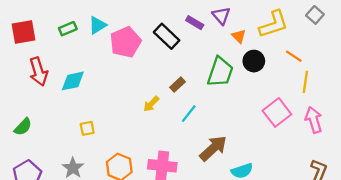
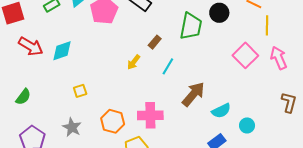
red arrow: (39, 72) -> (31, 46), turned -35

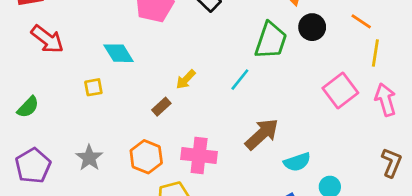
brown rectangle: (155, 42) -> (161, 107), moved
cyan diamond: (62, 51) -> (118, 53), moved, turned 70
cyan line: (168, 66) -> (240, 80), moved
yellow square: (80, 91) -> (93, 87), moved

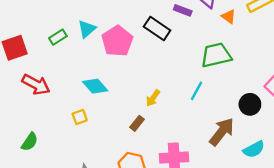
black circle: (312, 27) -> (250, 104), moved
green trapezoid: (271, 40) -> (216, 55), turned -112

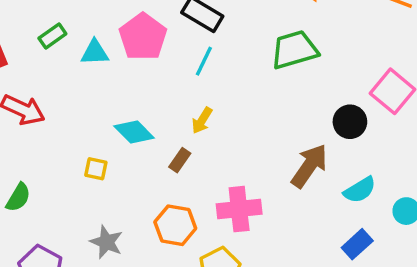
cyan triangle: (87, 29) -> (95, 52), moved, turned 42
cyan diamond: (95, 86) -> (134, 132), moved
cyan line: (197, 91) -> (204, 61), moved
yellow square: (80, 117) -> (96, 169), moved, turned 35

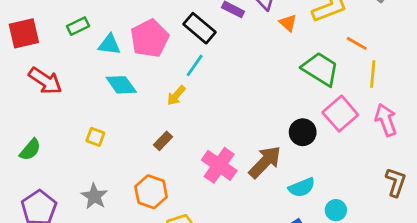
green trapezoid: (294, 50) -> (320, 69), moved, turned 39
yellow arrow: (202, 120) -> (176, 95), moved
cyan diamond: (134, 132) -> (121, 85), moved
pink cross: (239, 209) -> (219, 165), moved, turned 32

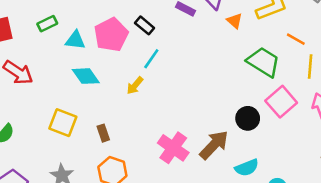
black rectangle: (200, 28) -> (145, 25), moved, size x0.7
yellow square: (95, 137) -> (63, 123), size x1.6
brown rectangle: (163, 141) -> (103, 133), moved, turned -63

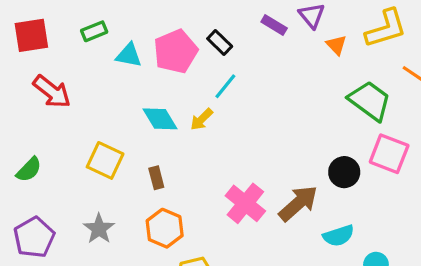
cyan diamond: (86, 76) -> (160, 119), moved
pink square: (281, 102) -> (389, 154), turned -32

